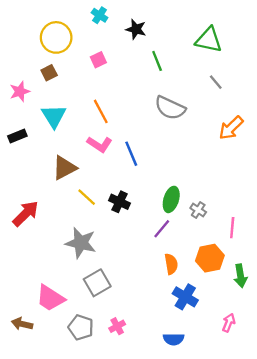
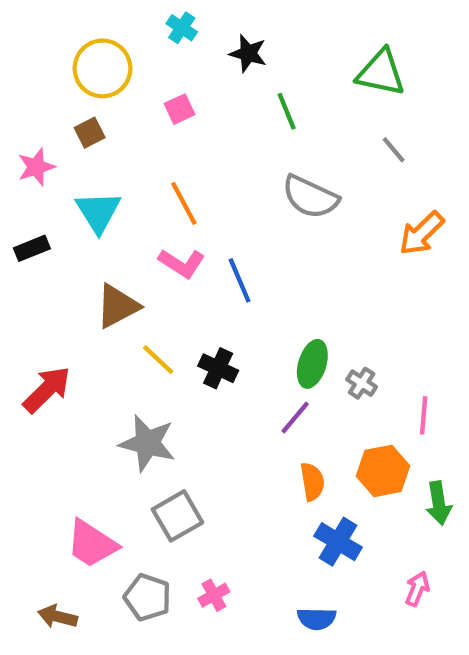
brown arrow: (22, 324) -> (58, 617), moved

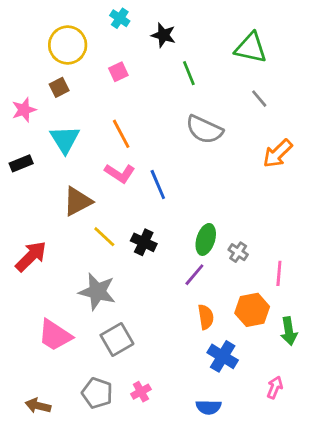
pink trapezoid: (92, 544) -> (55, 335), moved

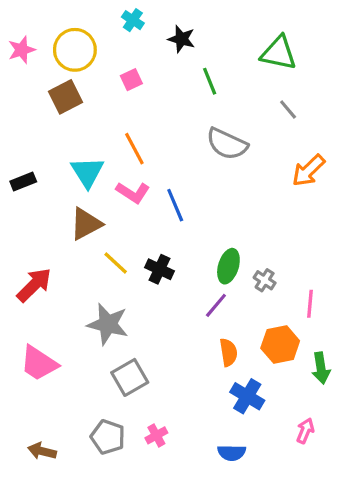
brown square: (59, 87) -> (65, 97), size x1.5
pink star: (24, 110) -> (22, 50), moved
cyan triangle: (65, 139) -> (87, 172), moved
pink trapezoid: (55, 335) -> (39, 363), moved

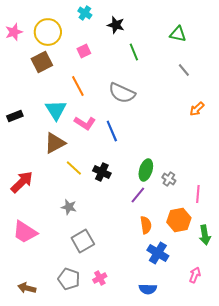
green triangle: (279, 53) -> (178, 34), size x0.7
gray semicircle: (227, 144) -> (122, 93), moved
orange line: (134, 149) -> (78, 86), moved
orange arrow: (308, 171) -> (197, 109), size x0.7
gray star: (108, 324) -> (69, 207), size x0.6

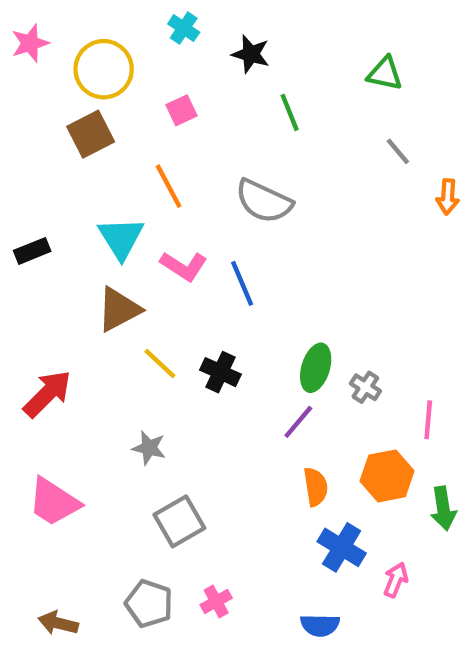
pink star: (14, 32) -> (30, 43), moved
orange arrow: (197, 109) -> (448, 197), moved, turned -42
pink arrow: (195, 275) -> (396, 580), moved

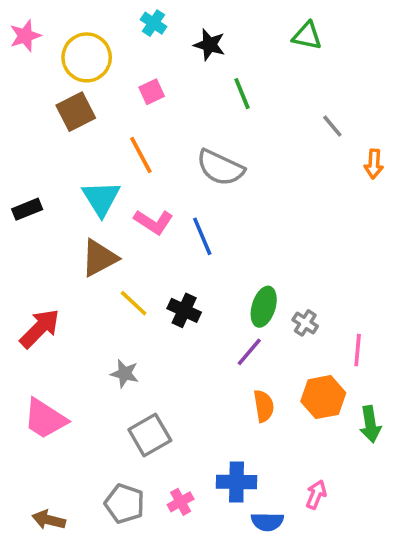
green triangle: (385, 74) -> (307, 36), moved
blue cross: (342, 547) -> (237, 482), moved, turned -30
pink arrow: (396, 580) -> (316, 495), moved

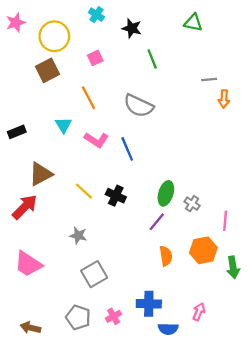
gray line: (332, 126) -> (209, 80), turned -56
orange arrow: (374, 164) -> (224, 99), moved
cyan triangle: (101, 198) -> (63, 125), size x0.7
brown triangle: (99, 258) -> (41, 174), moved

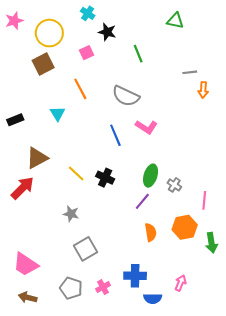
black star: (132, 28) -> (107, 32), moved
pink L-shape: (96, 140) -> (146, 127), moved
pink trapezoid: (28, 264) -> (26, 264), moved

